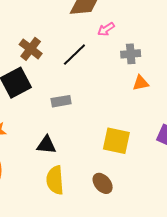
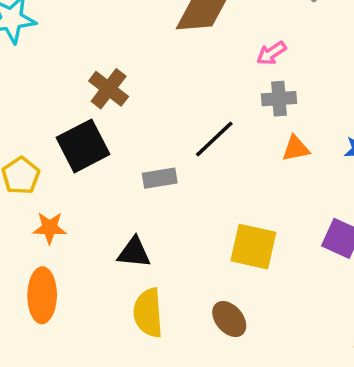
pink arrow: (106, 29) -> (271, 53), moved
black line: (74, 55) -> (214, 139), moved

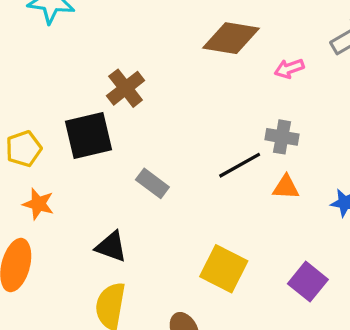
pink arrow: (271, 53) -> (289, 68), moved
black line: (214, 139) -> (240, 165), moved
gray rectangle: (160, 178) -> (152, 183), turned 32

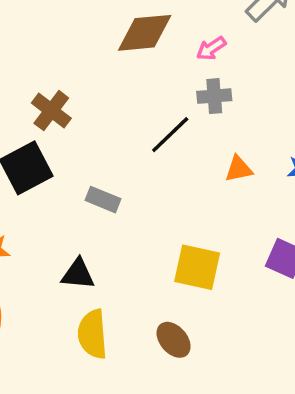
gray cross: (282, 137) -> (214, 96), moved
black line: (240, 165) -> (170, 135), moved

